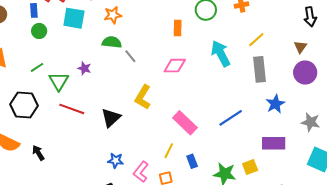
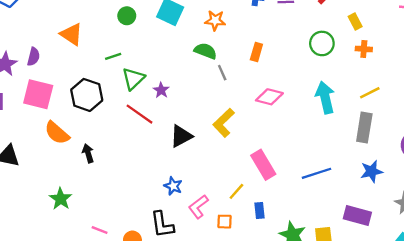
orange rectangle: (178, 28) -> (256, 52), moved
purple star: (84, 68) -> (161, 90), moved

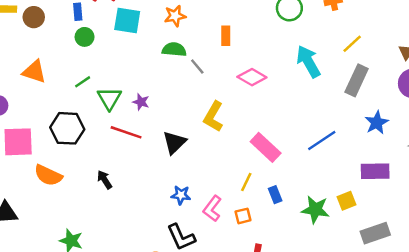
pink diamond: (269, 97) -> (252, 77), turned 32
gray rectangle: (364, 127) -> (357, 80), turned 32
black arrow: (88, 153) -> (105, 180), moved

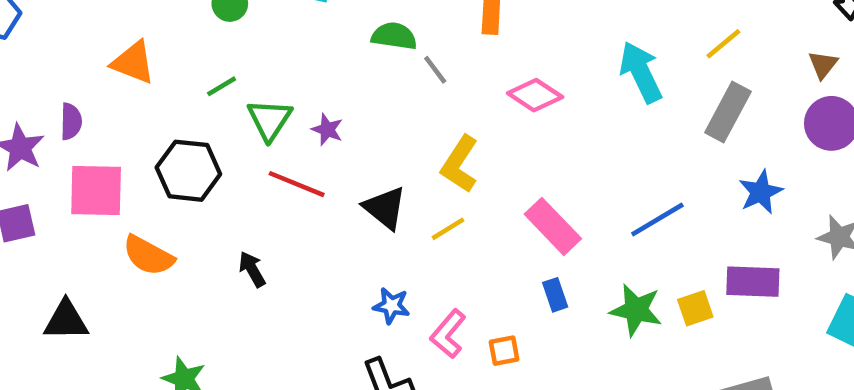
black triangle: (174, 142) -> (385, 208), turned -40
yellow line: (246, 182) -> (448, 229), moved, turned 30
blue rectangle: (275, 195) -> (555, 295), moved
yellow square: (347, 201) -> (695, 308), moved
green star: (315, 210) -> (636, 310), moved

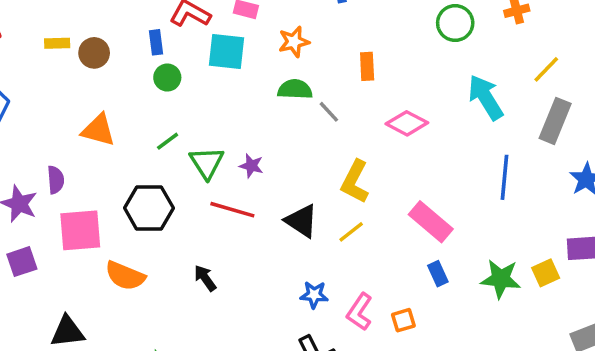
blue line: (657, 219) -> (505, 177), moved, turned -48

